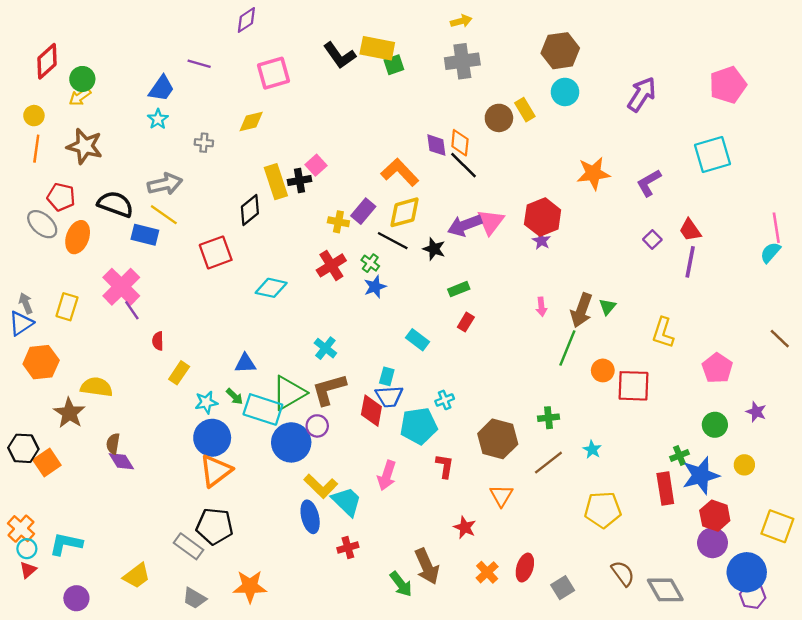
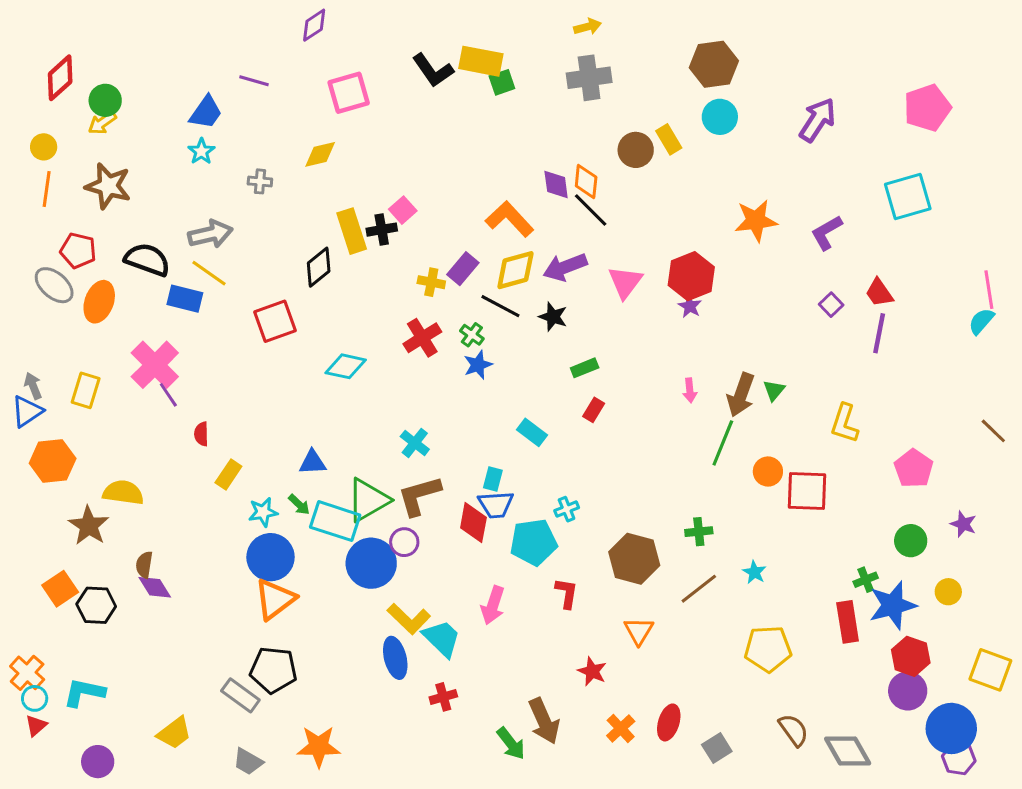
purple arrow: (465, 225) -> (565, 267), moved
black hexagon: (23, 448) -> (96, 605), moved

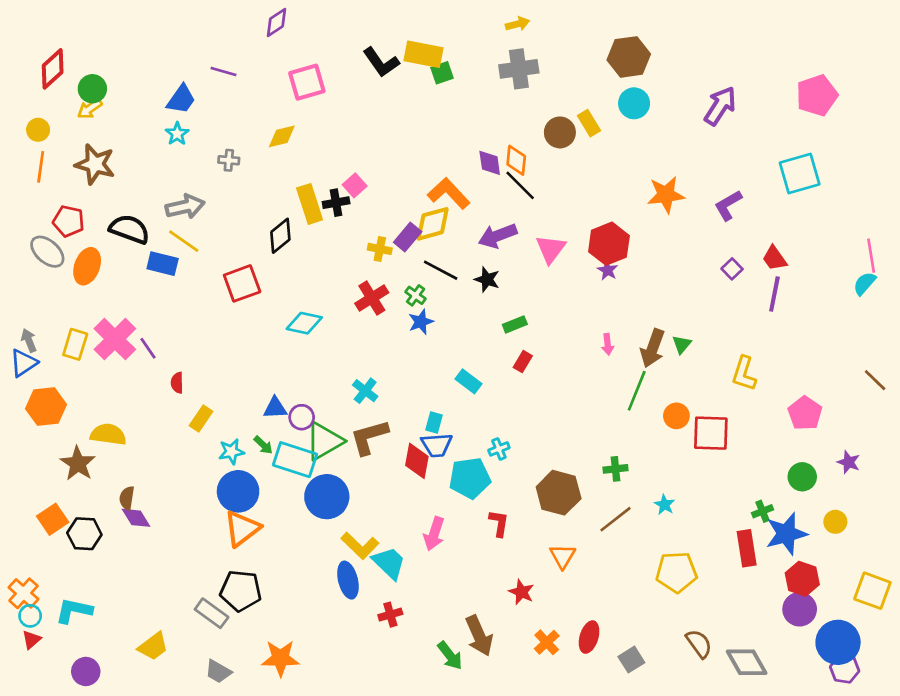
yellow diamond: (515, 270) -> (433, 224), moved
pink cross: (155, 365) -> (115, 339), moved
purple circle: (404, 542) -> (302, 417), moved

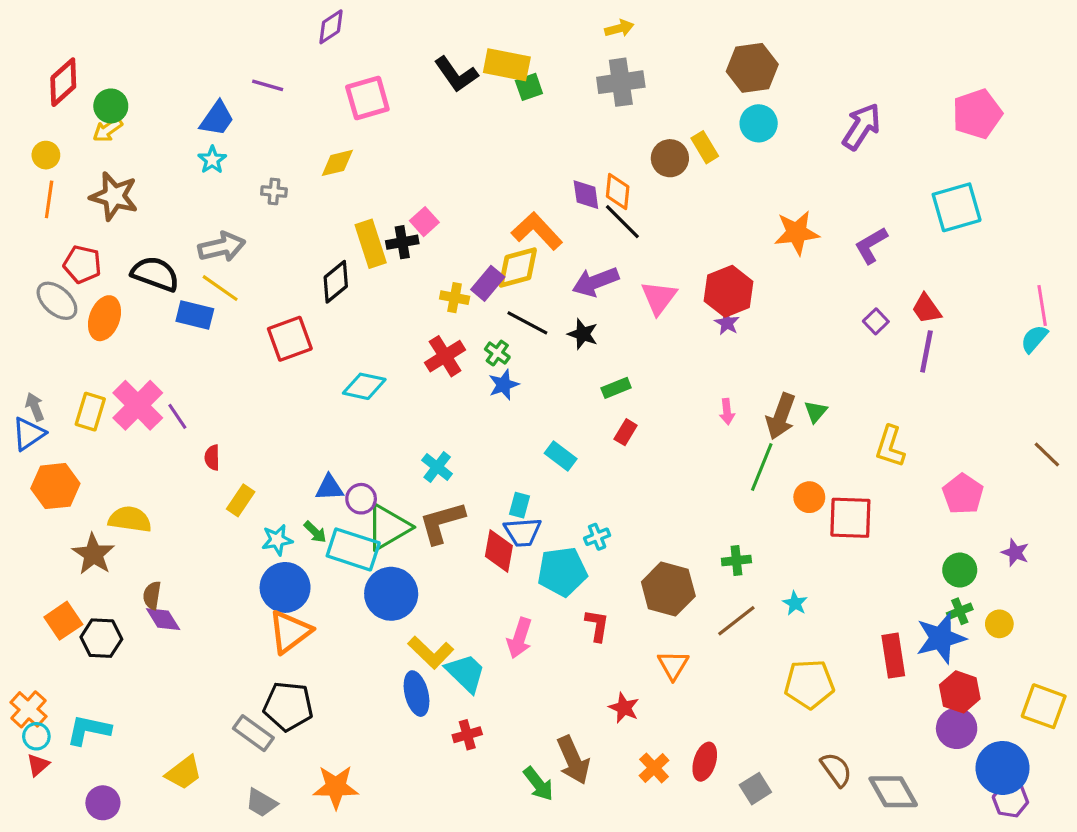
green cross: (763, 511) -> (960, 611), moved

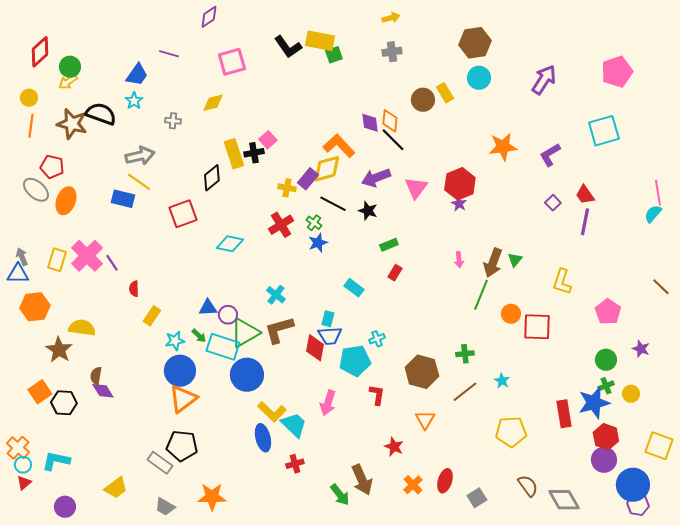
gray cross: (621, 82) -> (392, 52), size x0.7
black semicircle: (155, 274) -> (101, 114), moved
blue triangle: (28, 434) -> (18, 274), turned 35

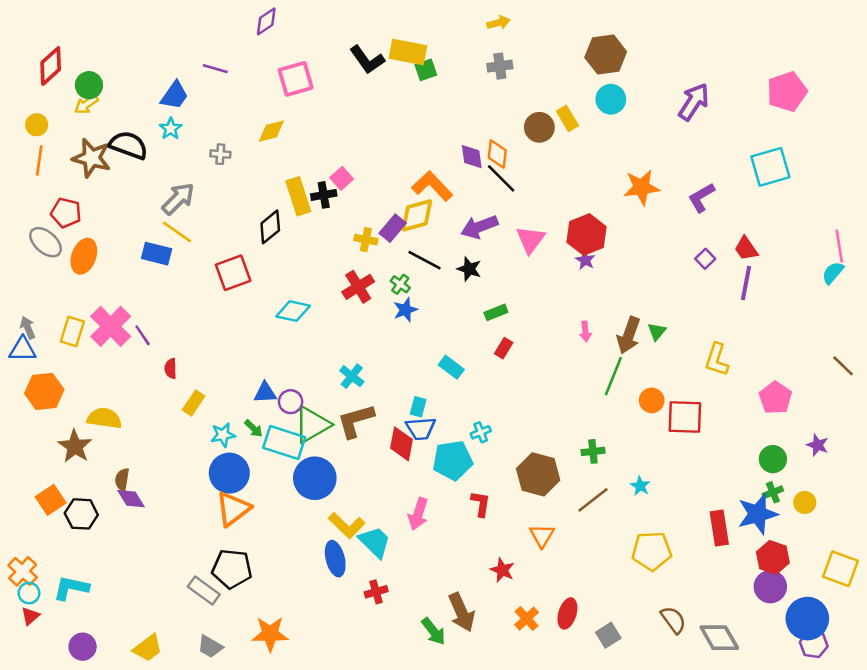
gray arrow: (140, 156) -> (178, 199), turned -32
yellow trapezoid: (116, 488) -> (148, 648), moved

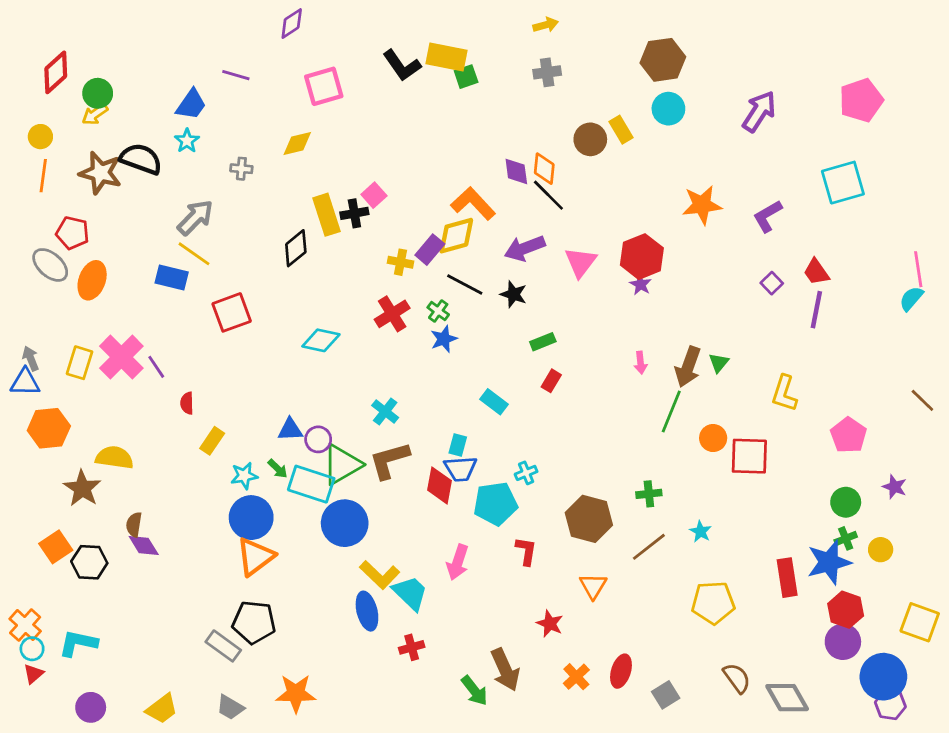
red square: (233, 273) -> (232, 312), moved

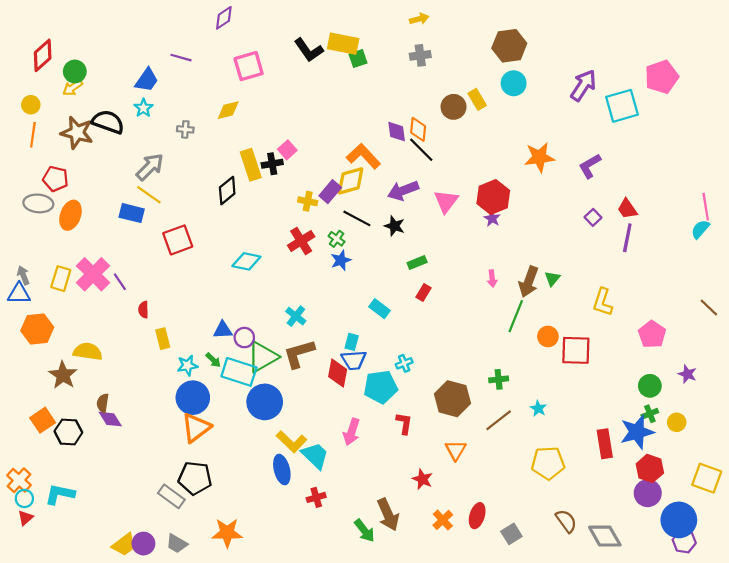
cyan square: (843, 183) -> (622, 106), moved
gray ellipse: (50, 265) -> (38, 203), turned -36
yellow rectangle: (212, 441) -> (163, 339), turned -48
purple circle: (91, 707) -> (143, 544), moved

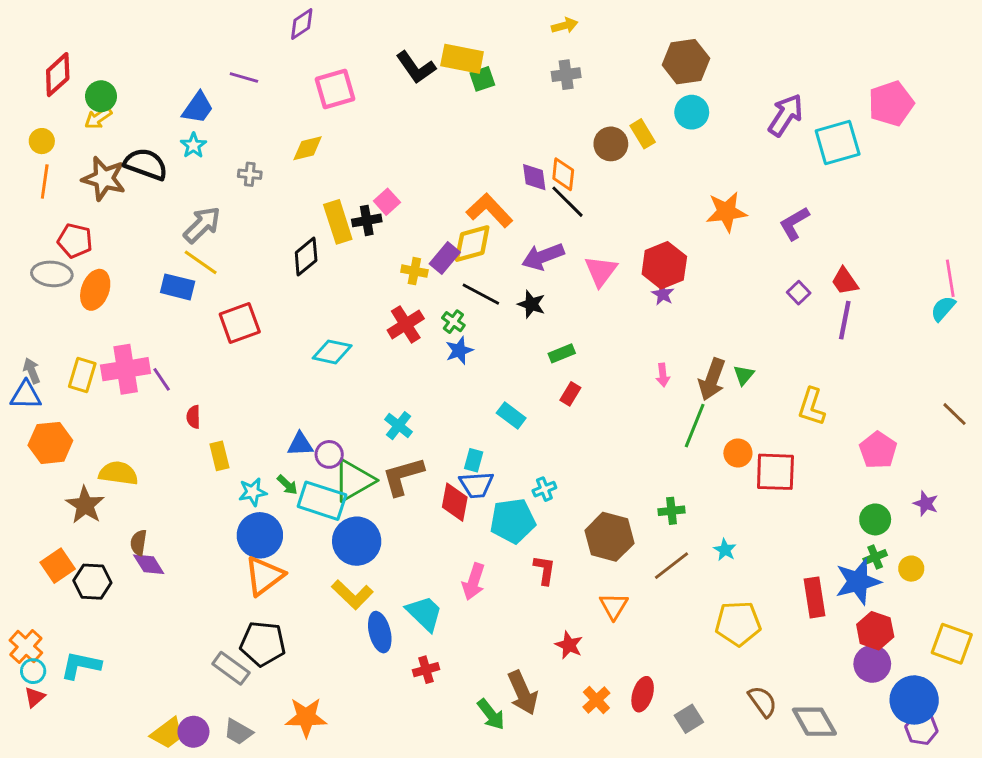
pink cross: (93, 274) -> (126, 369), turned 36
yellow L-shape: (292, 442) -> (352, 595), moved

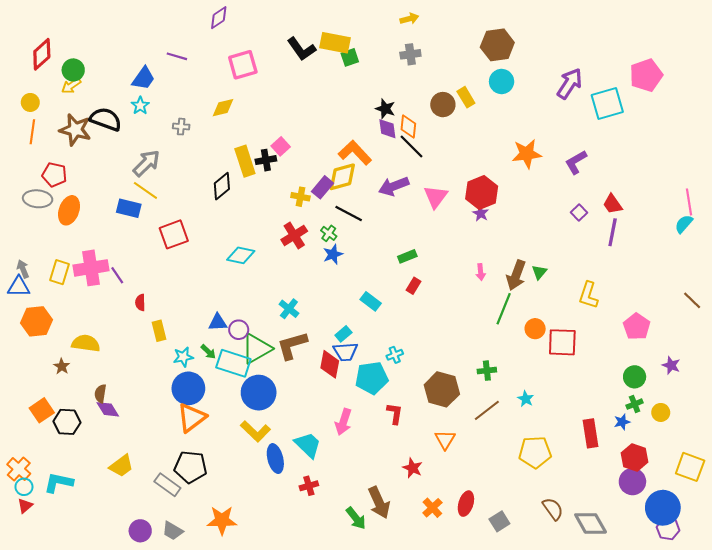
black star: (531, 304) -> (385, 109), moved
cyan rectangle: (474, 460) -> (343, 334), turned 35
brown star: (85, 505) -> (62, 366), size x0.6
blue star: (858, 582) -> (622, 422), size x0.5
yellow trapezoid: (167, 733) -> (121, 466), moved

